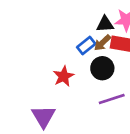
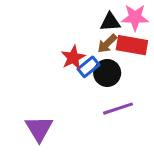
blue rectangle: (86, 45) -> (89, 67), moved
red star: (64, 76) -> (73, 58), moved

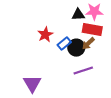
brown arrow: (107, 44) -> (88, 44), moved
red star: (73, 58) -> (45, 35), moved

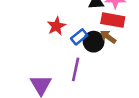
brown arrow: (88, 44) -> (108, 37), turned 80
purple line: (83, 71) -> (76, 69), moved, turned -60

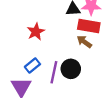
blue rectangle: (79, 37) -> (32, 65), moved
black circle: (94, 42) -> (71, 69), moved

